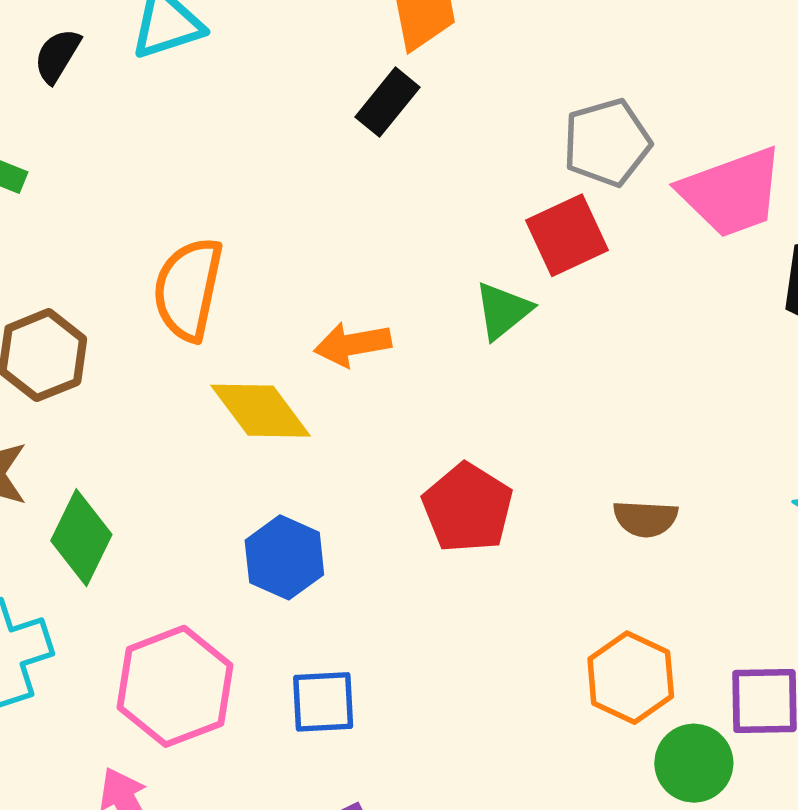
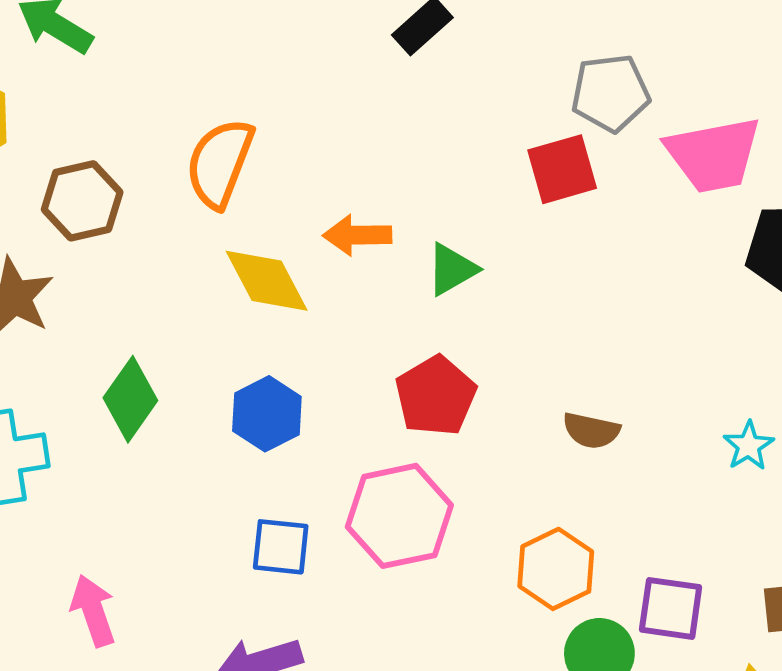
green triangle: (503, 311) -> (452, 269), moved
green diamond: (81, 538) -> (130, 399), moved
pink hexagon: (175, 686) -> (399, 516), moved

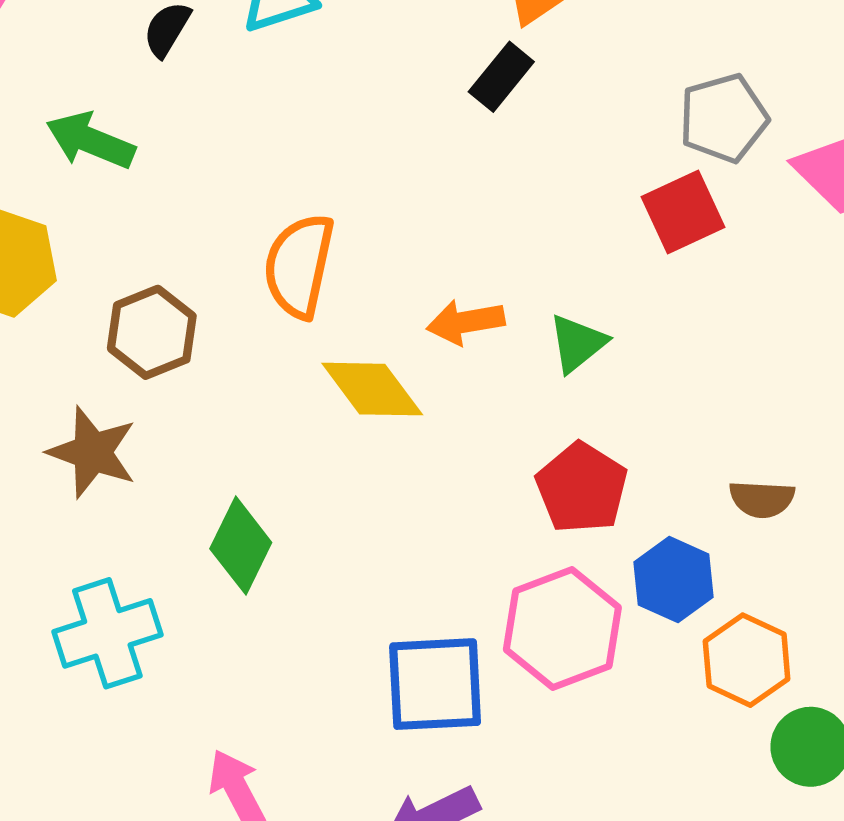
blue hexagon: (267, 414) -> (674, 580), moved
blue square: (281, 547) -> (435, 684), size x1.5

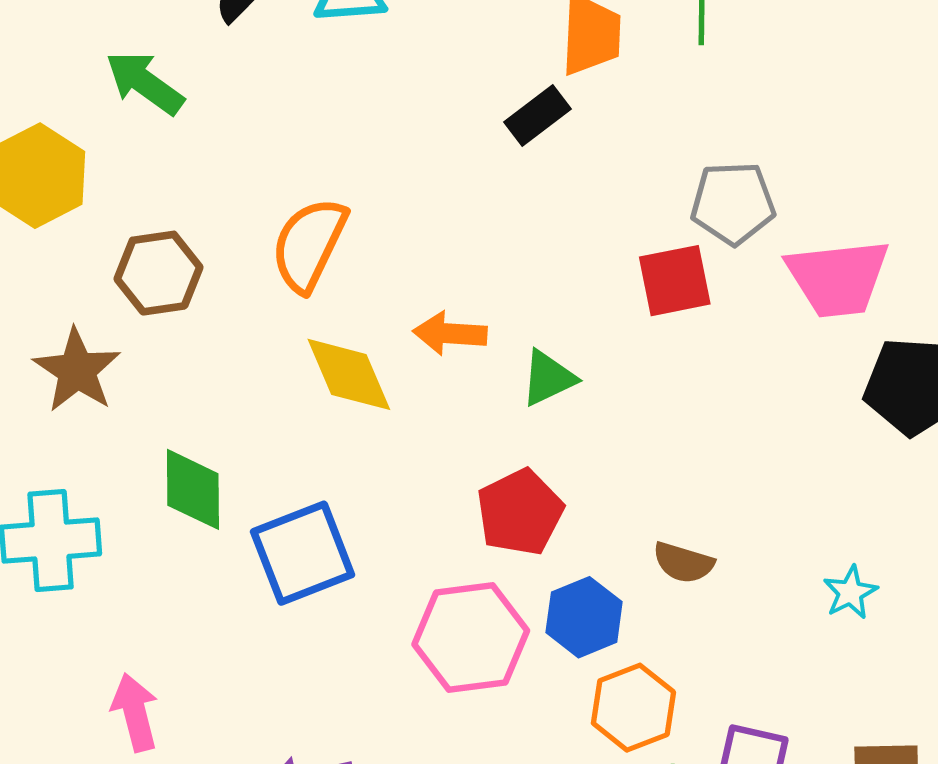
green diamond: (241, 546) -> (193, 489), turned -40
blue square: (435, 684) -> (303, 553), moved, turned -32

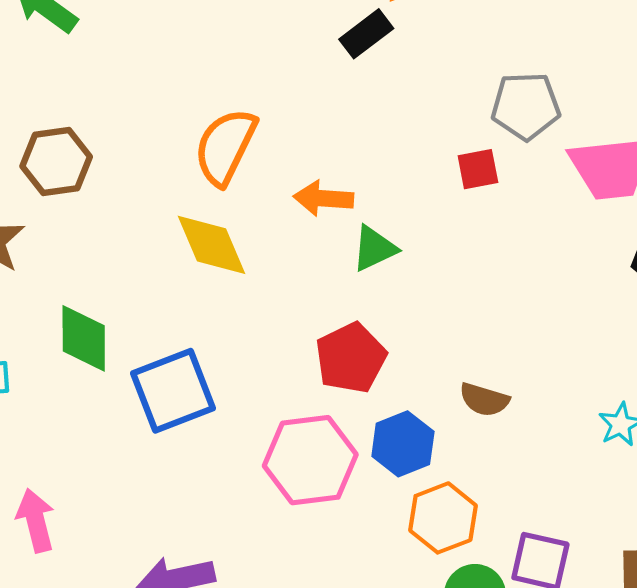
orange semicircle: (309, 245) -> (225, 147), moved
red square: (675, 281) -> (478, 169), size x0.7
orange arrow: (450, 333) -> (323, 198), moved

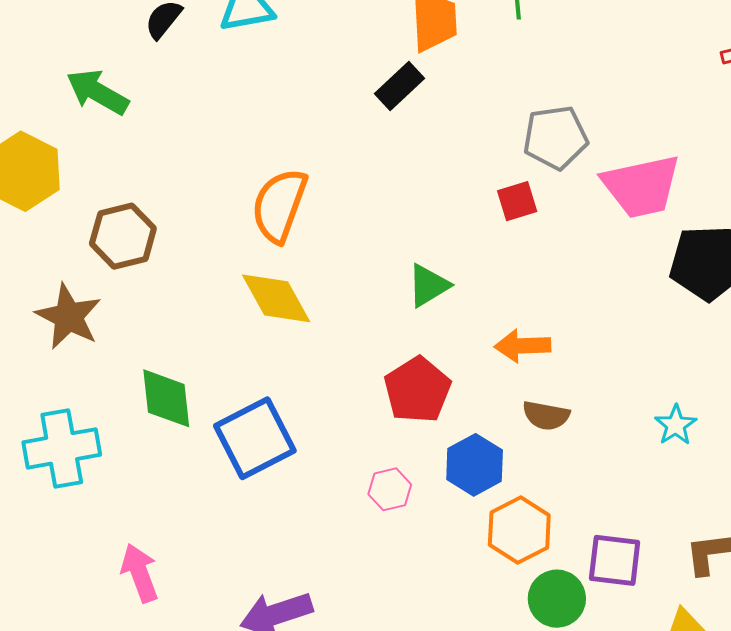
orange arrow: (323, 198) -> (523, 346), moved
pink hexagon: (310, 460) -> (390, 489), size x0.5

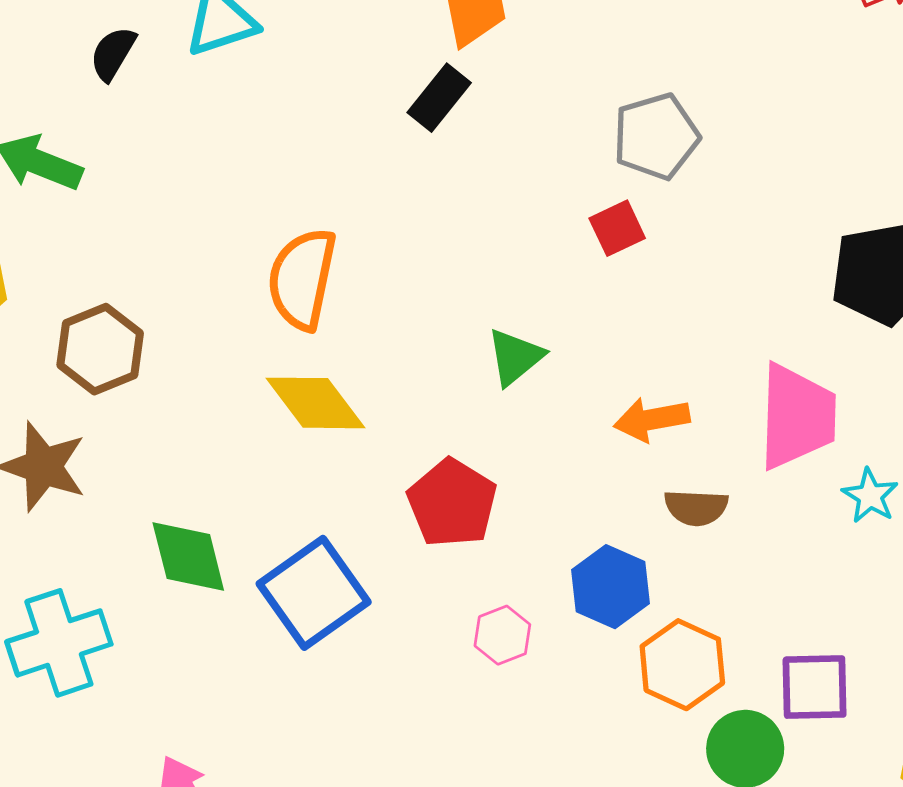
pink trapezoid: (641, 186) -> (797, 417), moved, turned -68
red pentagon: (417, 390) -> (452, 503), moved

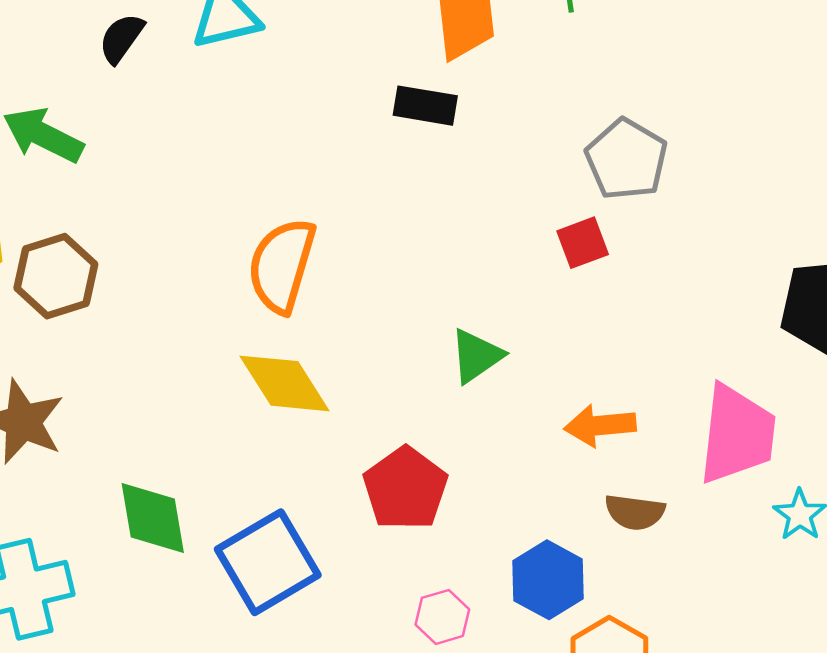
black rectangle: (439, 98) -> (425, 106), turned 56
gray pentagon: (656, 136) -> (626, 159), turned -30
brown hexagon: (100, 349) -> (56, 276), moved

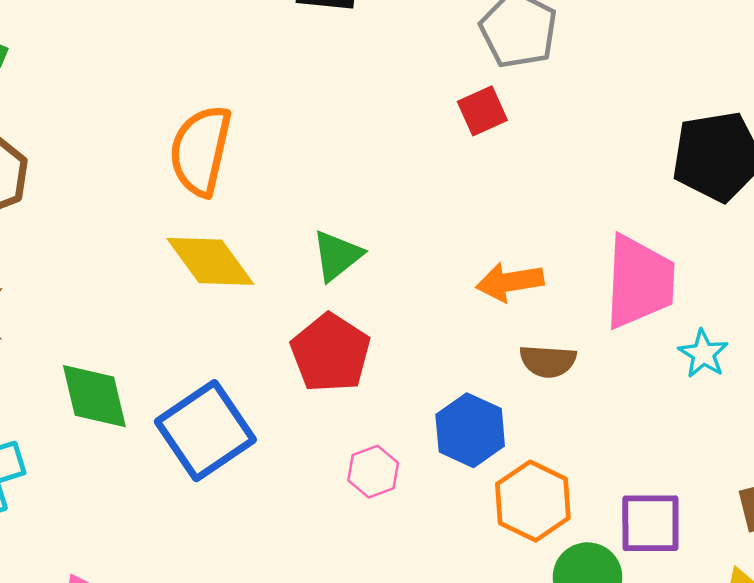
green triangle: (476, 356) -> (337, 256), moved

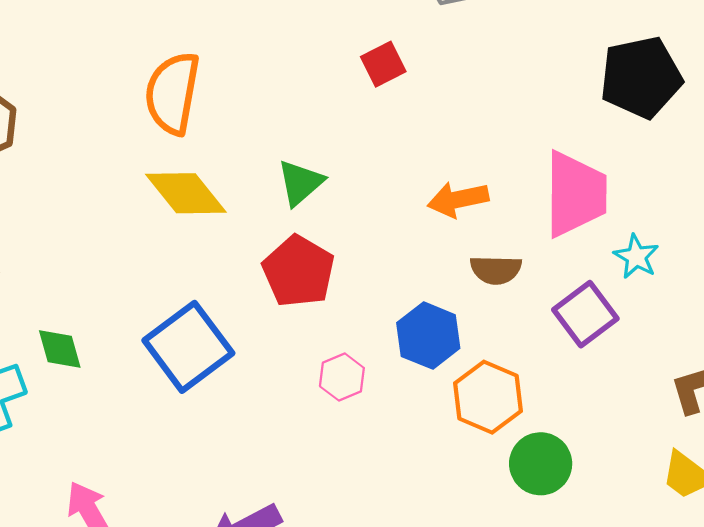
red square: (482, 111) -> (383, 64), moved
green diamond: (94, 396) -> (60, 349), moved, size x0.7
purple square: (650, 523) -> (585, 314), moved, turned -34

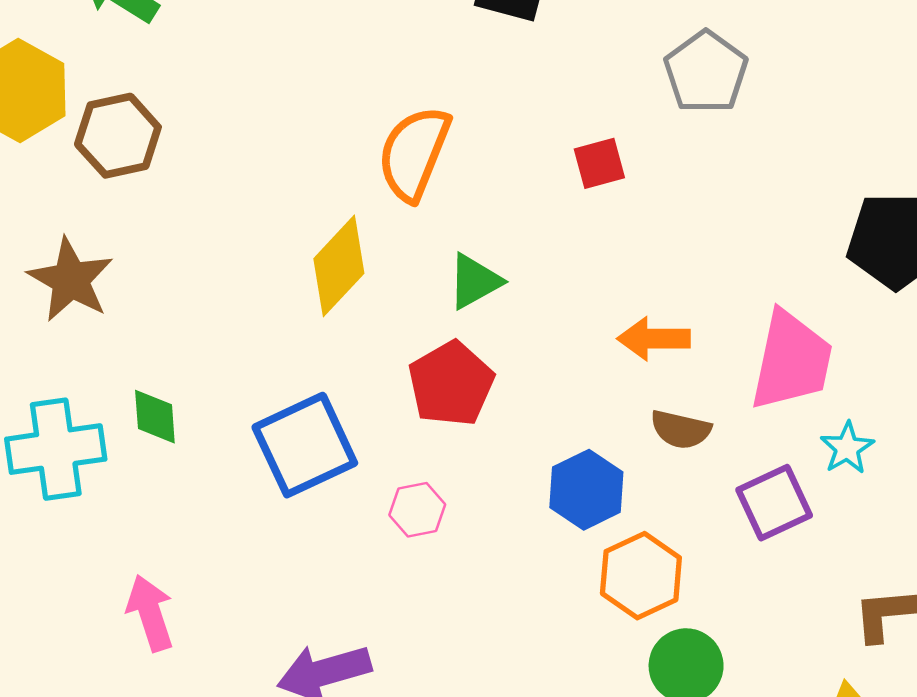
orange semicircle: (172, 93) -> (414, 153), moved
yellow diamond: (186, 193) -> (339, 266), turned 70
pink hexagon: (342, 377) -> (417, 510), moved

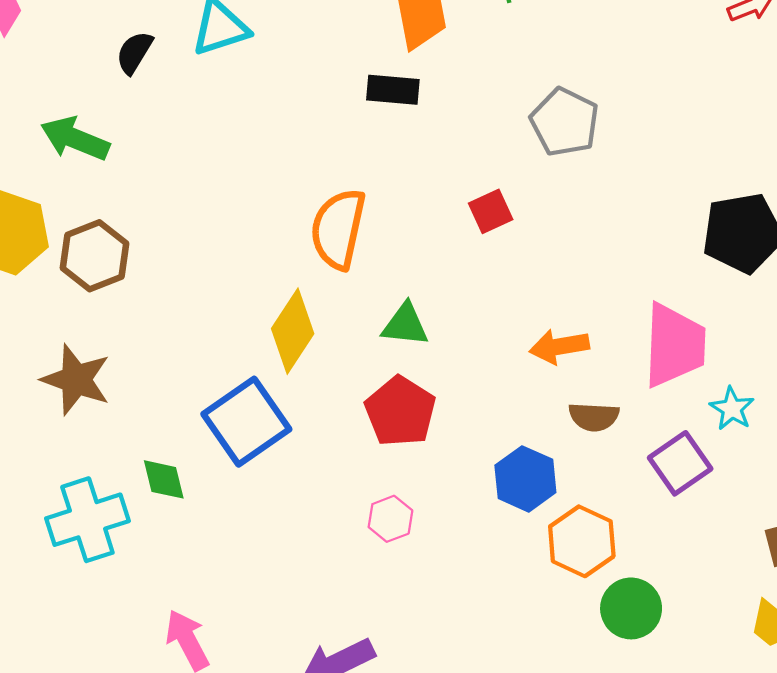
green triangle: (475, 281) -> (405, 325), turned 45
blue square: (305, 445) -> (246, 422), moved

